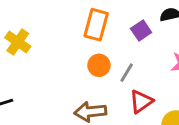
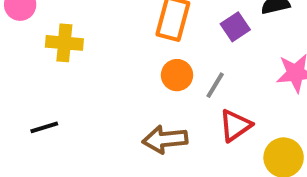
yellow cross: (18, 42) -> (64, 43), turned -30

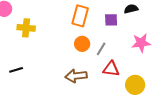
purple square: (235, 27) -> (111, 20), turned 32
red triangle: (235, 125) -> (111, 69), turned 42

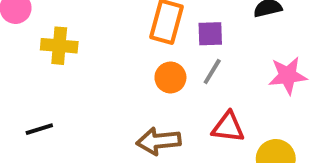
purple square: (111, 20) -> (210, 34), moved
gray line: (101, 49) -> (212, 72), moved

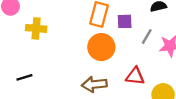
gray line: (212, 72) -> (147, 37), moved
orange circle: (170, 78) -> (101, 47), size x1.5

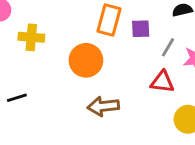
orange circle: (101, 47) -> (86, 60), moved
red triangle: (135, 76) -> (162, 82), moved

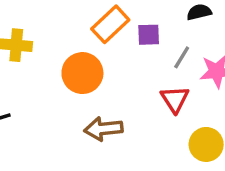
orange rectangle: (109, 20) -> (110, 24), turned 32
red triangle: (162, 82) -> (175, 99), turned 50

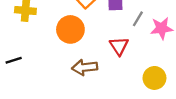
red triangle: (175, 99) -> (119, 46), moved

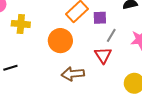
gray line: (138, 19) -> (111, 35), moved

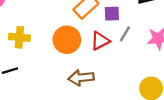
yellow cross: (21, 24) -> (19, 37), moved
red triangle: (103, 55) -> (100, 41), moved, turned 36

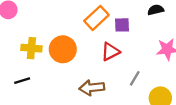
gray line: (125, 34) -> (135, 78), moved
orange circle: (67, 40) -> (63, 49), moved

